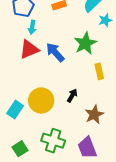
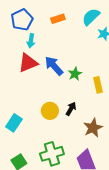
green star: (85, 43) -> (75, 74), moved, size x0.6
yellow circle: (41, 100) -> (50, 111), moved, size x0.7
green cross: (53, 141) -> (52, 154), turned -35

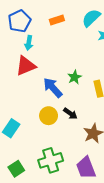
blue arrow: (54, 66) -> (53, 88), moved
black arrow: (71, 109) -> (70, 114), turned 96

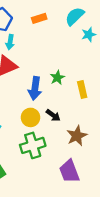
blue arrow: (53, 88) -> (35, 88), turned -130
green cross: (51, 160) -> (33, 145), moved

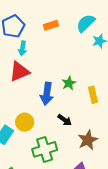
yellow circle: (31, 117) -> (25, 122), moved

